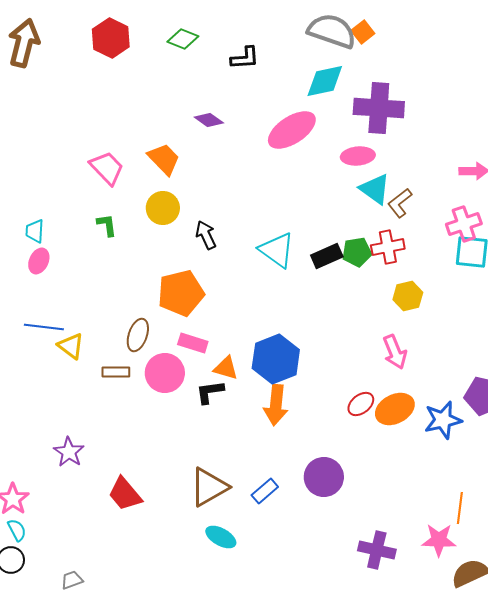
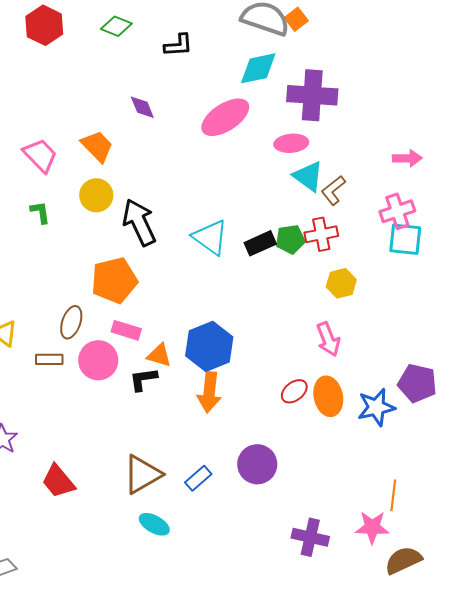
purple diamond: (209, 120) -> (142, 107), turned 32
black arrow: (206, 235) -> (139, 222), size x1.6
orange ellipse: (395, 409) -> (328, 396), turned -75

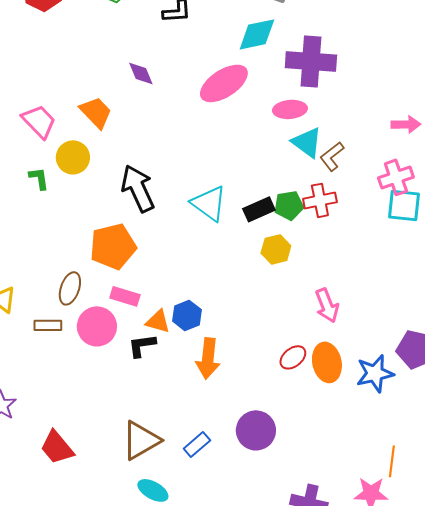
yellow circle: (96, 195) -> (73, 157), moved
yellow hexagon: (341, 283) -> (276, 249), moved
blue hexagon: (209, 346) -> (187, 315), moved, size x0.6

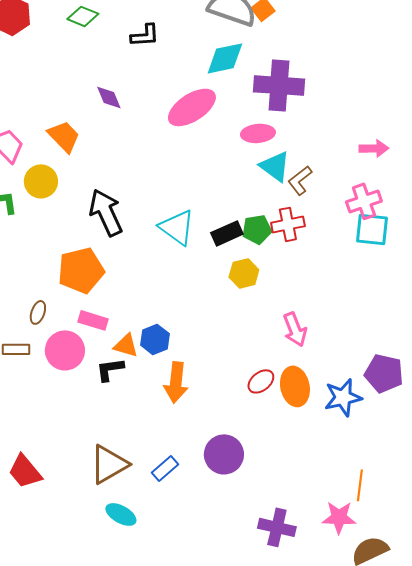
brown ellipse: (70, 288) -> (38, 312), size x0.7

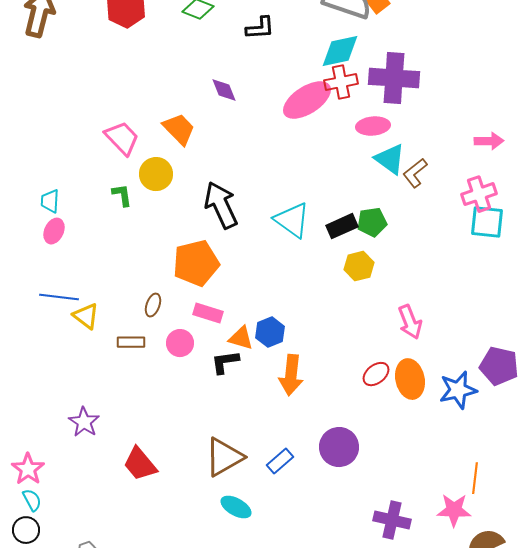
red cross: (288, 224) -> (341, 82), moved
pink circle: (65, 350) -> (180, 343), size x0.7

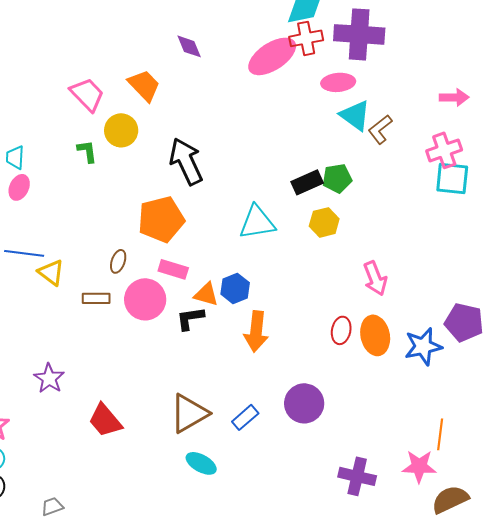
cyan triangle: (292, 220) -> (257, 222), moved, turned -45
pink circle: (180, 343) -> (145, 299), size x1.5
red ellipse: (376, 374) -> (341, 330), turned -40

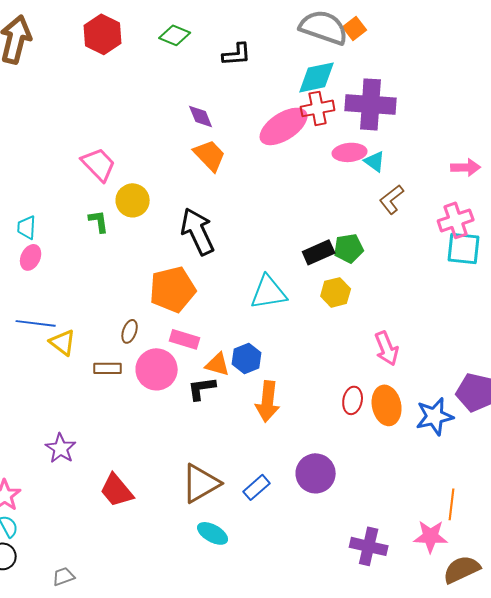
orange trapezoid: (144, 85) -> (210, 155), moved
cyan triangle: (355, 115) -> (375, 161), moved, size x0.7

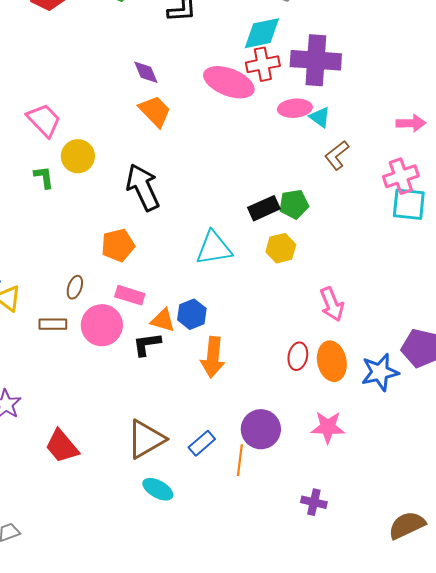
pink ellipse: (284, 126) -> (229, 82), turned 54
orange pentagon: (173, 289) -> (118, 245), size x0.7
orange line: (452, 504) -> (240, 460), moved
pink star: (431, 536) -> (328, 427), moved
purple cross: (369, 546) -> (314, 502), size x0.7

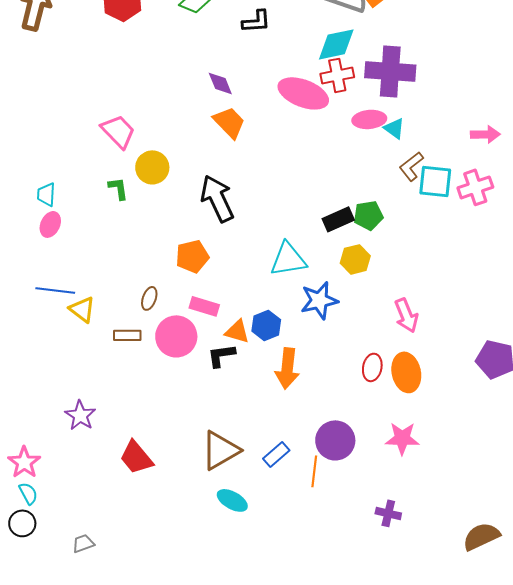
cyan square: (409, 204) -> (435, 181), moved
blue star: (380, 372) -> (319, 300), moved

